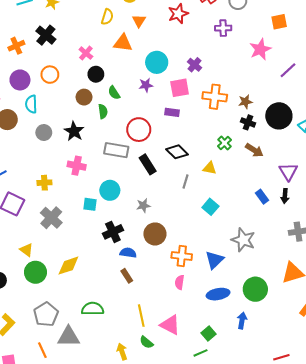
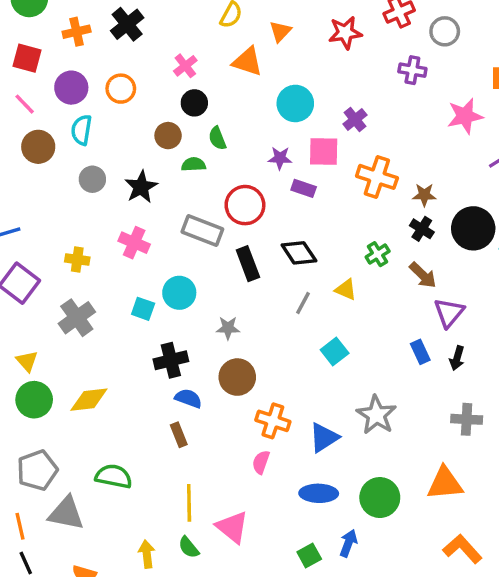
purple star: (146, 85) -> (280, 158), moved
green semicircle: (103, 111) -> (194, 164), turned -96
purple triangle: (288, 172) -> (449, 313), moved
green square: (208, 333) -> (309, 555), moved

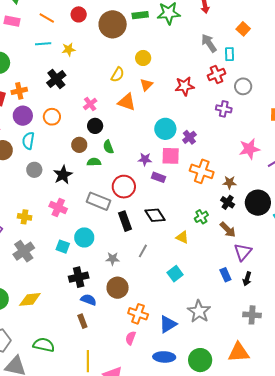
orange cross: (77, 32) -> (19, 91), moved
cyan circle: (295, 103) -> (165, 129), moved
pink star: (465, 116) -> (249, 149), moved
gray line: (303, 303) -> (143, 251), moved

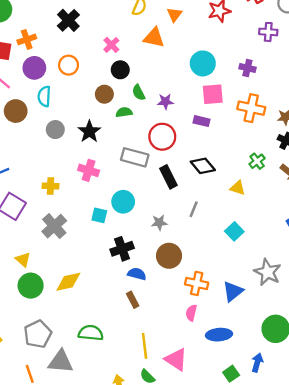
purple cross: (189, 137) -> (247, 68), moved, turned -32
purple star: (145, 159) -> (165, 101), moved
blue ellipse: (164, 357) -> (219, 335), moved

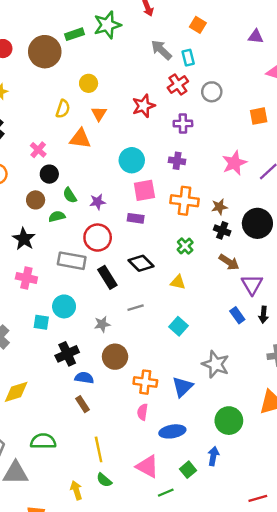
purple cross: (268, 32) -> (183, 123), moved
green cross: (257, 161) -> (185, 246), moved
gray line: (194, 209) -> (136, 308), turned 56
pink triangle: (176, 360) -> (147, 466), moved

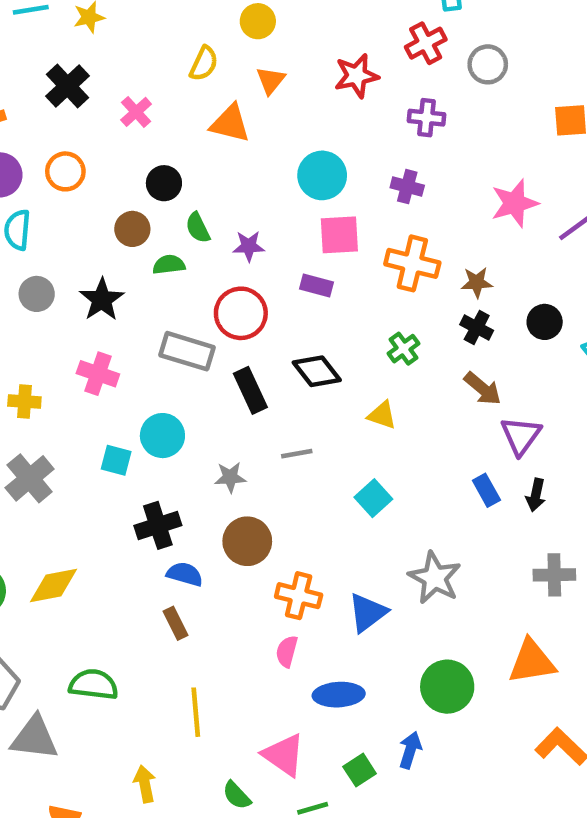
pink cross: (38, 150) -> (136, 112), moved
black circle: (257, 223) -> (545, 322), size x0.6
green semicircle: (104, 480) -> (237, 795), moved

